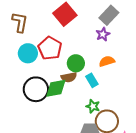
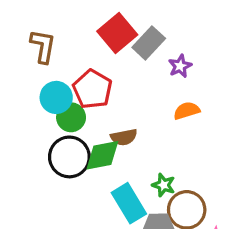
gray rectangle: (109, 15) -> (149, 43), moved
green circle: (76, 63) -> (71, 117), moved
cyan rectangle: (92, 80) -> (129, 203), moved, size x1.6

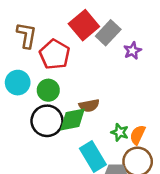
red pentagon: (92, 89) -> (55, 54), moved
cyan circle: (56, 97) -> (18, 83), moved
orange semicircle: (187, 111) -> (138, 135), moved, turned -48
green star: (164, 185) -> (120, 132), moved

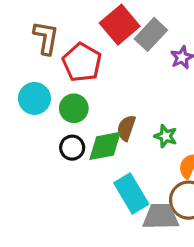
brown semicircle: (89, 105) -> (126, 128), turned 120
black circle: (47, 121) -> (72, 148), size x0.6
green star: (120, 132) -> (166, 136), moved

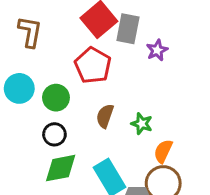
gray rectangle: (151, 34) -> (128, 29), turned -32
red pentagon: (82, 62) -> (93, 65), moved
green diamond: (105, 146) -> (61, 168), moved

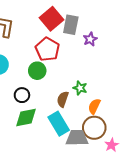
green circle: (56, 98) -> (37, 71), moved
brown semicircle: (105, 116) -> (63, 99), moved

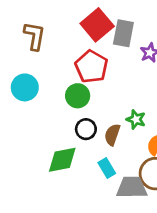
black circle: (22, 95) -> (86, 129), moved
cyan rectangle: (59, 124) -> (107, 168), size x0.6

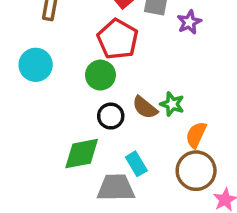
brown semicircle: (112, 135) -> (145, 107), moved, turned -70
gray trapezoid: (132, 187) -> (116, 188), moved

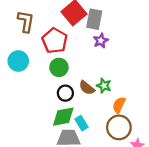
purple star: (189, 22) -> (101, 41), moved
red pentagon: (118, 39) -> (55, 41), moved
green diamond: (82, 154) -> (63, 117), moved

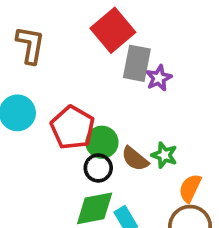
gray rectangle: (94, 19) -> (137, 63), moved
red pentagon: (55, 41) -> (73, 128), moved
green circle: (59, 67) -> (102, 142), moved

